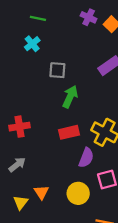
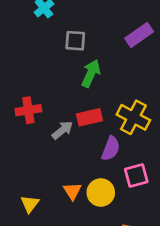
gray arrow: (17, 165) -> (62, 130), moved
orange triangle: (41, 192) -> (72, 191), moved

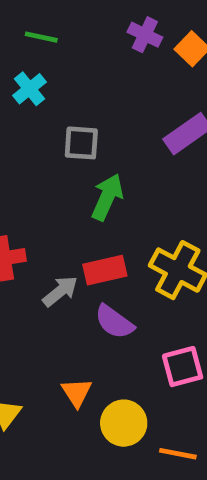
purple semicircle: (111, 149) -> (114, 322), moved, turned 105
yellow circle: (101, 193) -> (124, 423), moved

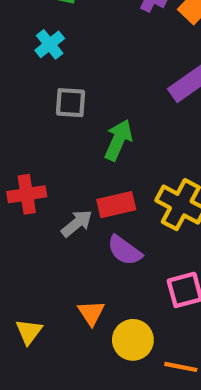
gray square: (81, 143) -> (70, 103), moved

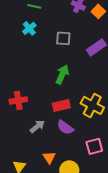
gray square: (70, 103) -> (63, 38), moved
gray arrow: (77, 223) -> (37, 126), moved

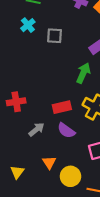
gray square: (63, 38) -> (55, 36), moved
green arrow: (62, 74) -> (83, 73), moved

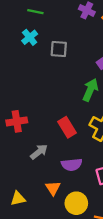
red rectangle: (62, 107) -> (67, 127), turned 72
purple semicircle: (66, 131) -> (72, 165), moved, turned -42
yellow triangle: (17, 172) -> (18, 199), turned 40

